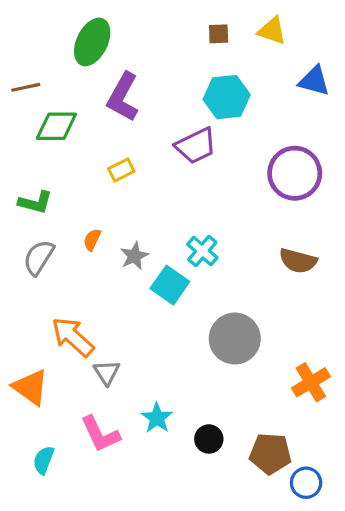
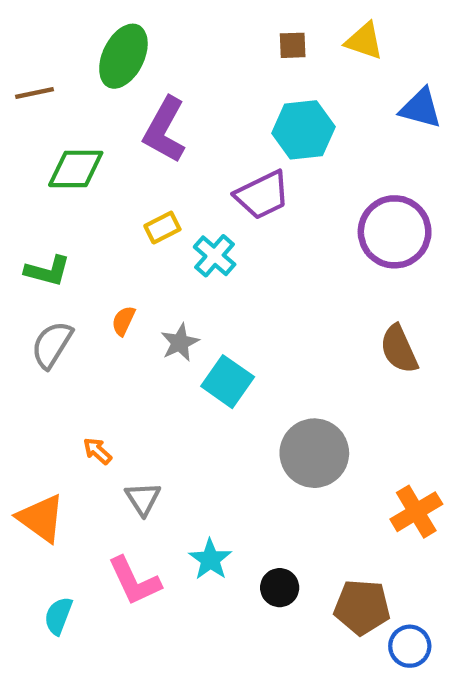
brown line: (26, 87) -> (34, 93), moved
cyan cross: (202, 251) -> (215, 256), moved
brown semicircle: (298, 261) -> (399, 349), turned 51
orange arrow: (73, 337) -> (97, 451), size x0.5

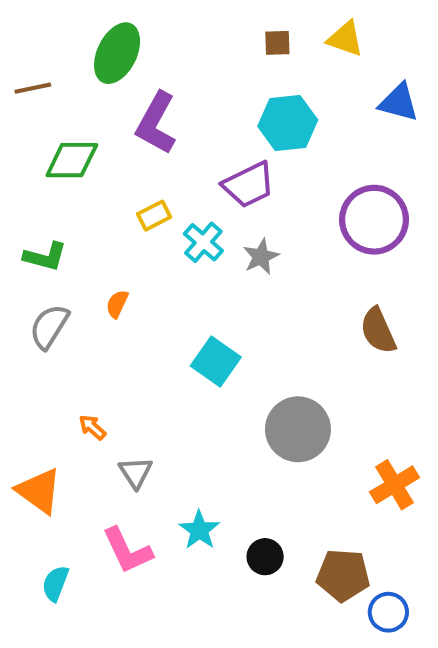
gray star: (180, 342) -> (261, 257), moved

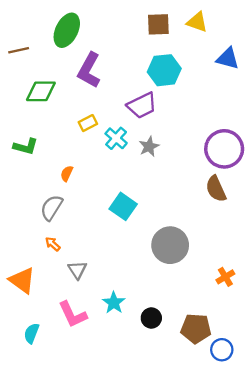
brown square: (277, 43) -> (158, 24), size x1.5
purple circle: (374, 220) -> (224, 149), moved
gray semicircle: (49, 327) -> (51, 208), moved
orange cross: (395, 485) -> (225, 277), size x0.7

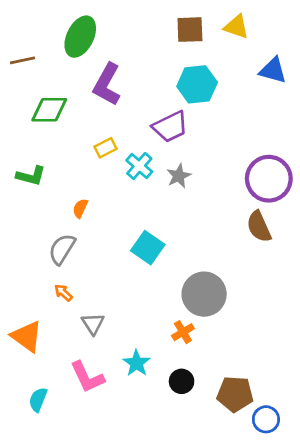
orange cross: (225, 277) -> (183, 332), moved

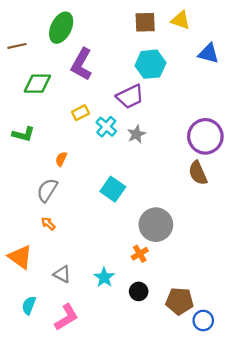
gray triangle: (93, 324) -> (62, 274), moved, turned -30
pink L-shape: (87, 377) -> (66, 317), moved, turned -96

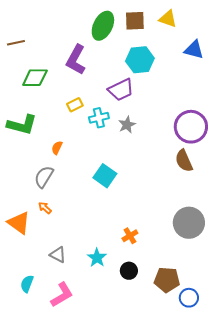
green ellipse: (61, 28) -> (103, 26), moved
cyan cross: (106, 127) -> (99, 118), turned 36
green L-shape: (23, 134) -> (22, 125), size x1.4
gray circle: (156, 225) -> (189, 223), moved
orange triangle: (20, 257) -> (19, 223), moved

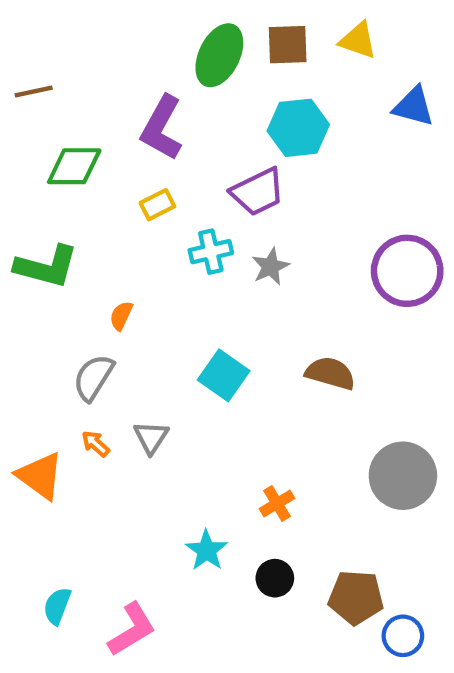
yellow rectangle: (75, 105) -> (157, 205), moved
brown semicircle: (184, 161) -> (330, 373), moved, turned 130
gray triangle: (58, 255) -> (151, 437), moved, turned 36

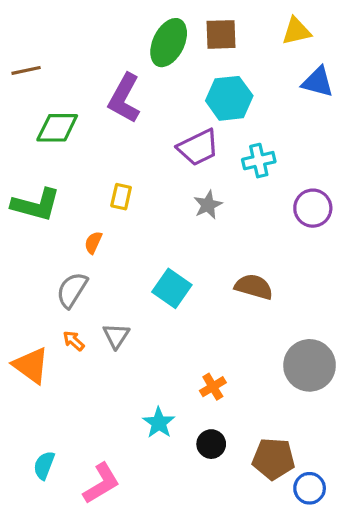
yellow triangle: (358, 40) -> (296, 31), moved, turned -32
yellow rectangle: (157, 205) -> (121, 197), moved, turned -50
cyan cross: (211, 252) -> (259, 161), moved
purple circle: (407, 271) -> (313, 208), size x0.7

